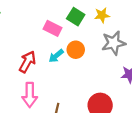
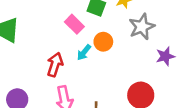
pink rectangle: (52, 28) -> (74, 24), turned 30

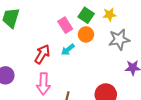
orange circle: (103, 42) -> (86, 34), moved

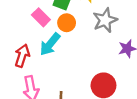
cyan arrow: (68, 50) -> (50, 44), size x1.5

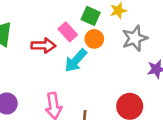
red arrow: (22, 56) -> (43, 46), moved, turned 70

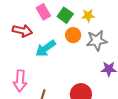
pink rectangle: (68, 32) -> (43, 12), moved
orange circle: (94, 39) -> (73, 35), moved

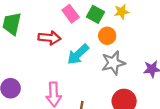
gray star: (97, 41) -> (113, 63), moved

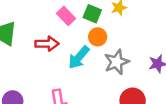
orange circle: (107, 36) -> (98, 37), moved

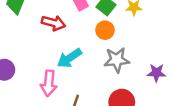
cyan arrow: (79, 57) -> (69, 58), moved

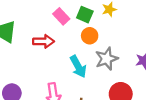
cyan arrow: (69, 58) -> (78, 67), moved, turned -70

